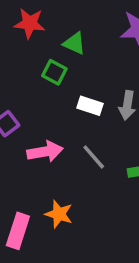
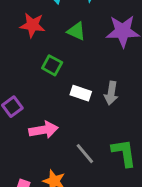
green triangle: (74, 43) -> (76, 31), moved
gray line: (94, 157) -> (85, 154), moved

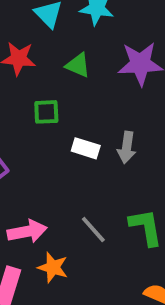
green square: (52, 65) -> (46, 112), turned -30
pink arrow: (44, 130) -> (27, 231), moved

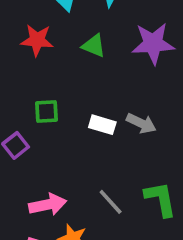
green square: (46, 112) -> (47, 112), moved
gray arrow: (127, 147) -> (141, 123), turned -72

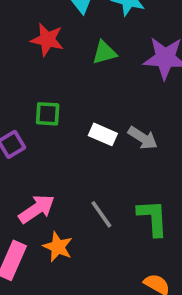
green triangle: (94, 46) -> (104, 53), turned -45
pink arrow: (48, 205) -> (37, 209), turned -30

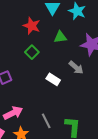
green square: (48, 114) -> (32, 52), moved, turned 32
gray arrow: (143, 138) -> (76, 68), moved

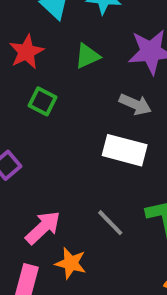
red star: (32, 26) -> (26, 52), turned -30
white rectangle: (53, 79) -> (125, 150), moved, size x1.5

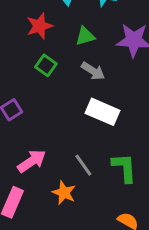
gray arrow: (135, 104) -> (93, 71), moved
orange star: (71, 263) -> (64, 193), moved

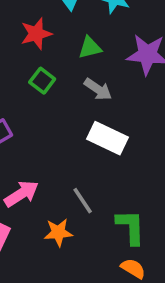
green L-shape: (124, 168) -> (131, 227), moved
orange star: (64, 193) -> (58, 232), turned -30

